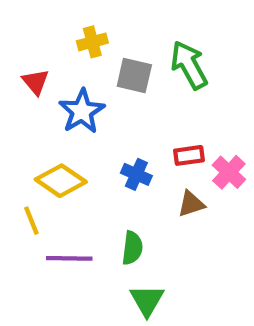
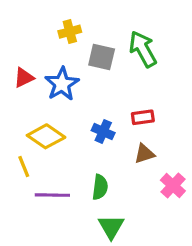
red triangle: (36, 82) -> (24, 78), moved, turned 45
pink cross: (229, 172) -> (173, 186), moved

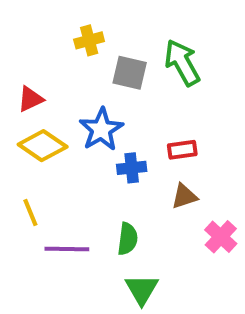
blue star: (62, 84) -> (101, 129), moved
blue cross: (103, 132) -> (132, 168), turned -30
yellow diamond: (46, 136) -> (43, 146), moved

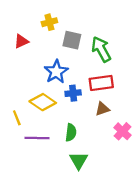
green arrow: (182, 63) -> (101, 49), moved
red triangle: (30, 99) -> (21, 41), moved
yellow diamond: (43, 146) -> (43, 102), moved
red rectangle: (182, 150) -> (101, 83), size x1.5

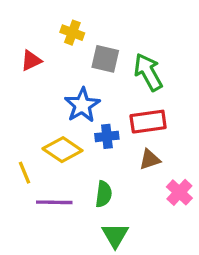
yellow cross: (49, 22) -> (72, 33), turned 35

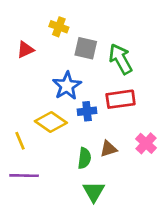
brown triangle: (150, 159) -> (108, 149), moved
pink cross: (179, 192) -> (146, 143), moved
purple line: (54, 202) -> (24, 176), moved

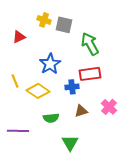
gray square: (86, 48) -> (64, 25), moved
blue cross: (87, 111) -> (72, 87), moved
yellow line: (20, 141) -> (15, 81), moved
green semicircle: (84, 158) -> (51, 118), moved, turned 77

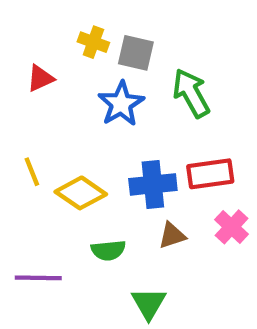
blue star: (50, 64) -> (121, 104), moved
red rectangle: (90, 74) -> (210, 174), moved
blue cross: (72, 87) -> (153, 184), size x1.5

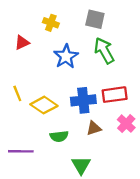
gray square: (136, 53) -> (95, 19), moved

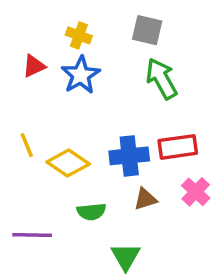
blue star: (66, 56) -> (81, 75), moved

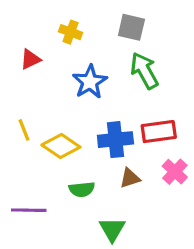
blue star: (81, 75) -> (90, 82), moved

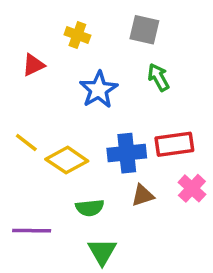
green arrow: (144, 71) -> (158, 77), size x0.7
yellow line: (24, 130) -> (26, 142), turned -30
green triangle: (112, 229) -> (102, 252), moved

